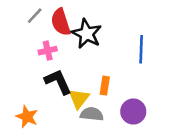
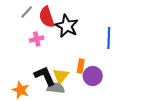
black L-shape: (58, 82) -> (45, 76), moved
purple circle: (133, 112) -> (93, 76), moved
gray semicircle: (92, 114) -> (56, 88), moved

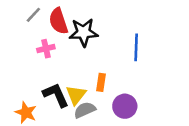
black star: (67, 26) -> (83, 32), turned -30
purple circle: (93, 76) -> (125, 106), moved
gray semicircle: (56, 88) -> (85, 110), moved, turned -30

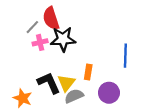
gray line: (33, 15) -> (32, 27), moved
black star: (83, 32) -> (63, 39), moved
blue line: (136, 47) -> (125, 56), moved

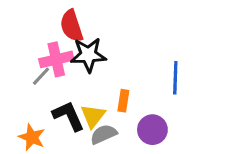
gray line: (32, 27) -> (41, 76), moved
pink cross: (40, 42) -> (56, 59), size x1.5

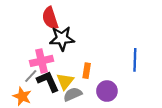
pink cross: (56, 59) -> (42, 61), moved
gray line: (41, 76) -> (31, 76), moved
blue line: (175, 78) -> (135, 60), moved

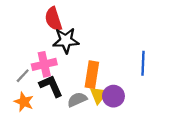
orange rectangle: (87, 71) -> (92, 75), size x1.6
gray line: (31, 76) -> (23, 76), moved
yellow triangle: (65, 81) -> (99, 95), moved

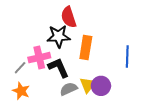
red semicircle: (53, 19) -> (69, 17), moved
orange rectangle: (92, 75) -> (86, 47), moved
black L-shape: (51, 86) -> (59, 68), moved

